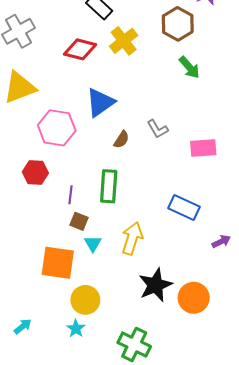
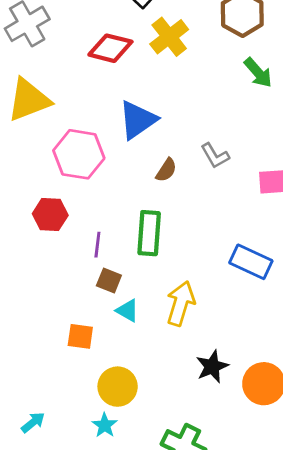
cyan triangle: (93, 244) -> (128, 311), turned -30
orange square: (58, 263) -> (80, 336), size x0.6
black star: (155, 285) -> (212, 366), size x0.7

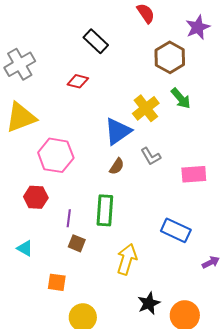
yellow cross: (169, 37) -> (146, 108), moved
red diamond: (110, 48) -> (78, 81), size x0.7
blue triangle: (138, 120) -> (118, 131), moved
cyan triangle: (128, 311) -> (25, 248), moved

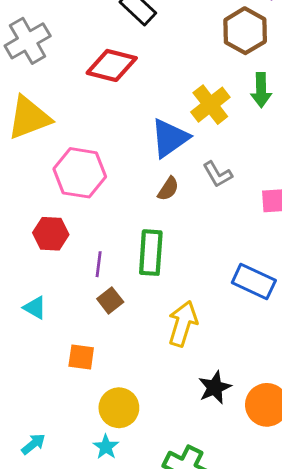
red diamond: (78, 81) -> (112, 65), size x1.6
green arrow: (181, 98) -> (261, 90), turned 40
brown square: (77, 243) -> (110, 300), turned 30

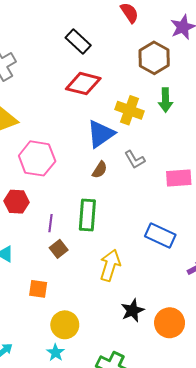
red diamond: (112, 65) -> (83, 84), moved
yellow cross: (210, 105) -> (129, 110), turned -32

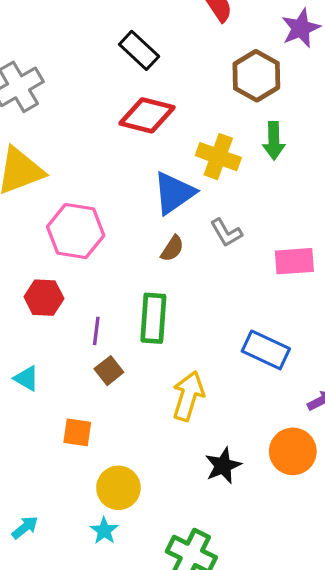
orange circle: (170, 323) -> (293, 451), moved

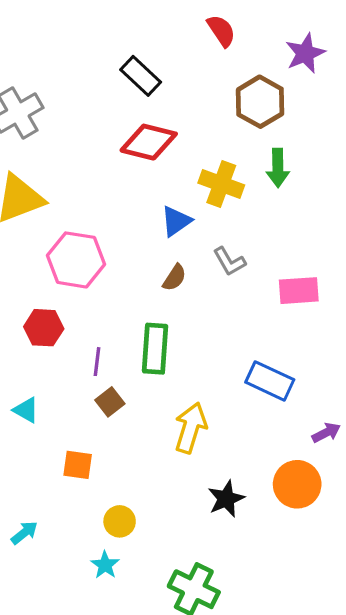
blue triangle: (174, 193) -> (176, 221), size x0.7
yellow circle: (118, 488) -> (120, 521), size x0.7
cyan arrow: (25, 527) -> (24, 533), moved

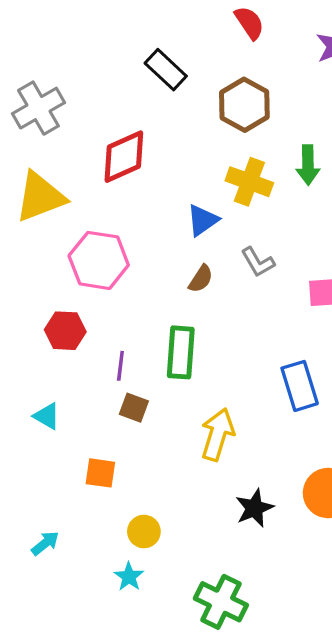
brown hexagon: (260, 102) -> (244, 105), moved
red diamond: (149, 142) -> (124, 157), moved, turned -38
blue rectangle: (270, 381) -> (300, 386), turned 48
brown square: (110, 402) -> (134, 408), turned -32

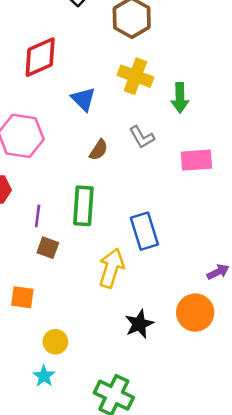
green arrow: (308, 165) -> (180, 98), moved
blue triangle: (203, 220) -> (83, 99), moved, turned -40
blue rectangle: (300, 386) -> (144, 231), moved

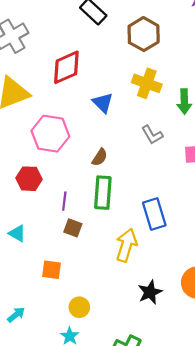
brown semicircle: (99, 150) -> (100, 157), moved

